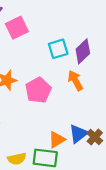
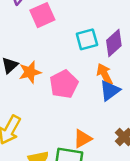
blue triangle: (78, 134) -> (110, 90), moved

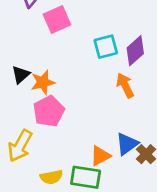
pink pentagon: (64, 84) -> (49, 111), moved
blue triangle: (110, 90) -> (127, 144), moved

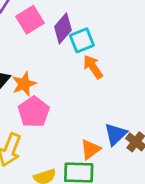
purple diamond: (135, 51) -> (63, 28), moved
orange arrow: (125, 85) -> (93, 67), moved

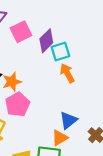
blue triangle: (116, 134) -> (68, 120), moved

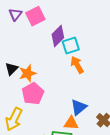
pink square: (21, 32) -> (35, 16), moved
orange triangle: (60, 138) -> (71, 123), turned 35

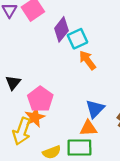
black triangle: (11, 69) -> (13, 83), moved
orange star: (27, 73) -> (35, 117), moved

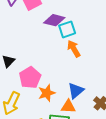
purple diamond: (61, 29) -> (54, 20), turned 60
orange star: (35, 117) -> (47, 93), moved

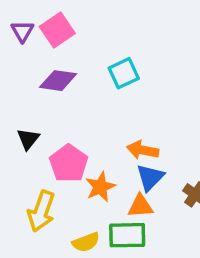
purple diamond: (54, 20) -> (58, 81), moved
orange arrow: (74, 49) -> (143, 150), moved, turned -42

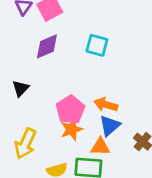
cyan square: (124, 73) -> (97, 45), turned 35
purple diamond: (58, 81) -> (47, 46), turned -36
pink pentagon: (69, 163) -> (70, 110), moved

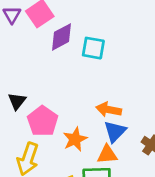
purple diamond: (47, 46) -> (61, 37), moved
pink pentagon: (70, 110) -> (43, 121), moved

